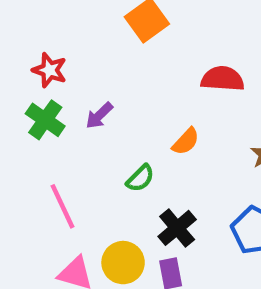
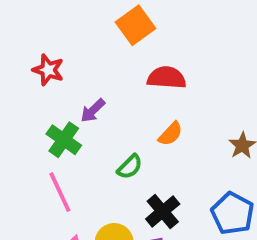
red semicircle: (223, 79) -> (167, 78), moved
green cross: (45, 120) -> (64, 140), moved

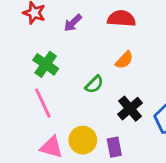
purple arrow: (93, 111) -> (73, 23), moved
black cross: (163, 211) -> (130, 109), moved

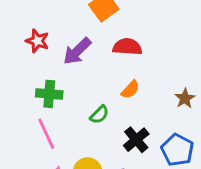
purple arrow: (73, 23) -> (77, 51), size x1.5
green cross: (46, 64) -> (49, 94), turned -30

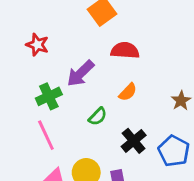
purple arrow: (77, 51) -> (80, 73), moved
green cross: (49, 94) -> (49, 96), turned -30

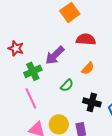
red star: (37, 45) -> (16, 48), moved
black cross: (134, 141) -> (92, 102), turned -36

